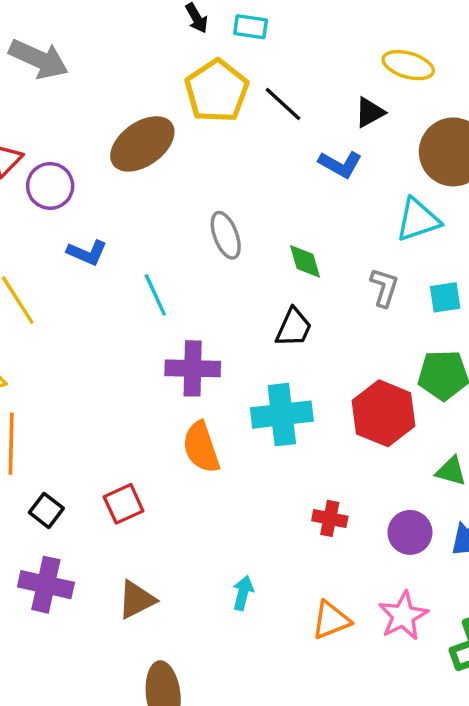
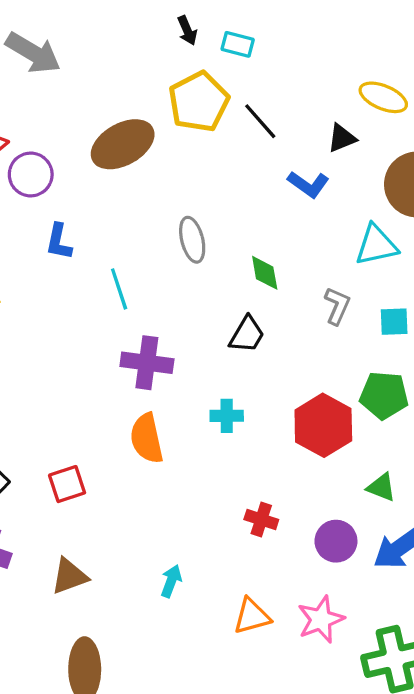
blue L-shape: (87, 253) -> (59, 242), turned 72
cyan cross: (282, 415) -> (227, 416), size x0.6

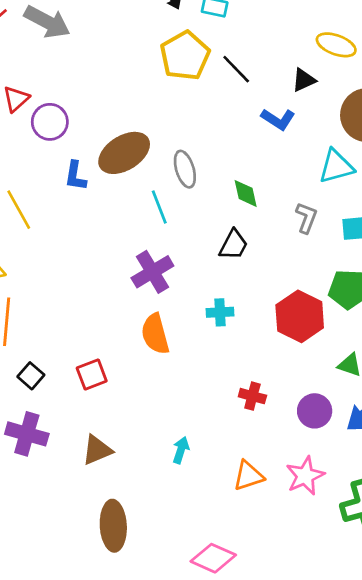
brown ellipse: (123, 144) -> (124, 153), moved
cyan line: (119, 289) -> (159, 207), moved
purple cross: (147, 363) -> (152, 272), turned -36

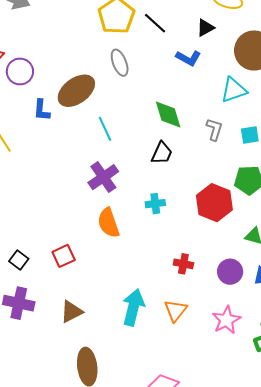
gray ellipse: (185, 169) -> (120, 63), moved
green diamond: (246, 193) -> (168, 115), size x1.4
cyan arrow: (181, 450) -> (133, 307), size x1.8
orange triangle: (248, 476) -> (176, 310), moved, turned -30

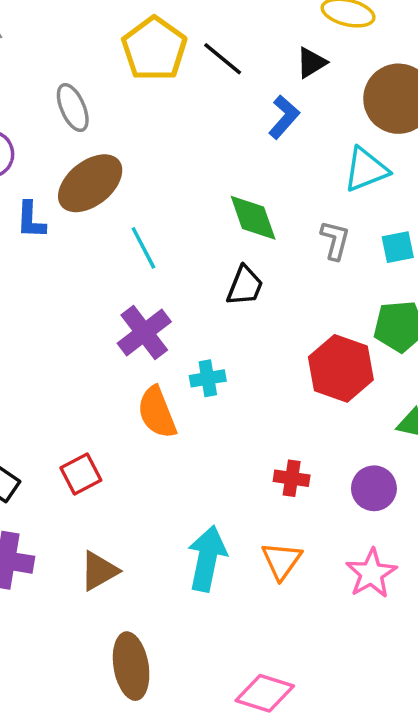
blue L-shape: (188, 58) -> (284, 117), turned -75
gray ellipse: (120, 63) -> (73, 108), moved
cyan cross: (155, 204) -> (208, 378), moved

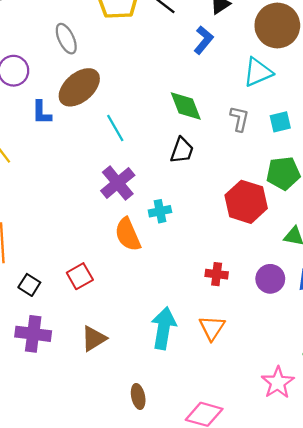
pink star: (371, 573) -> (278, 383), moved
brown ellipse: (131, 666) -> (138, 396), moved, size x0.6

